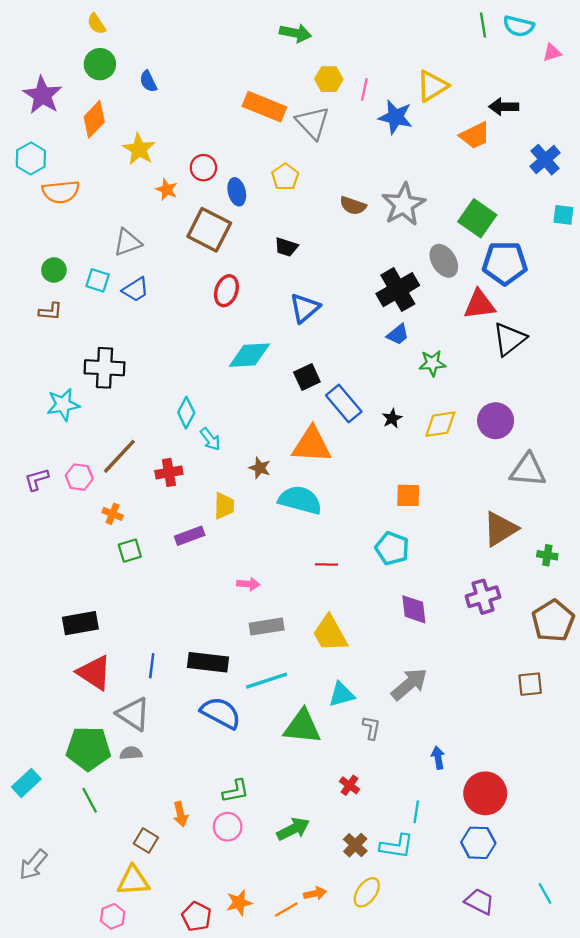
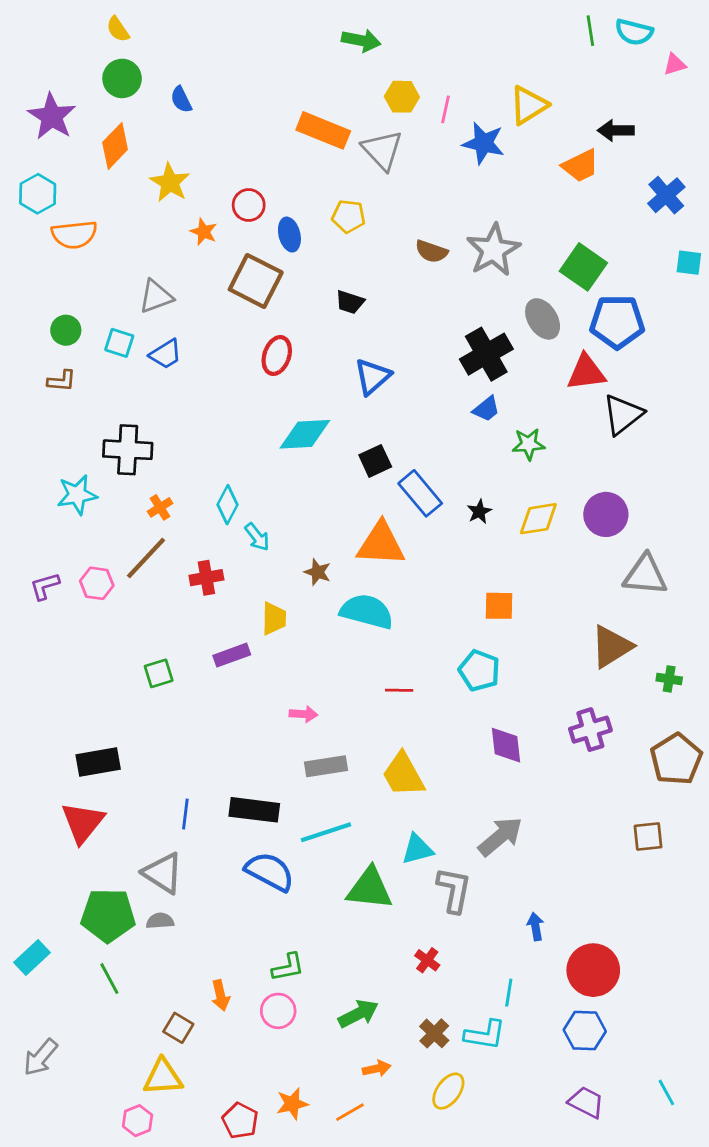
yellow pentagon: (285, 177) -> (348, 216), turned -30
orange cross: (113, 514) -> (160, 507), moved, turned 36
red triangle: (94, 673) -> (83, 822), moved, turned 36
gray L-shape: (371, 728) -> (454, 890), size x1.6
orange arrow: (315, 893) -> (377, 1069), moved

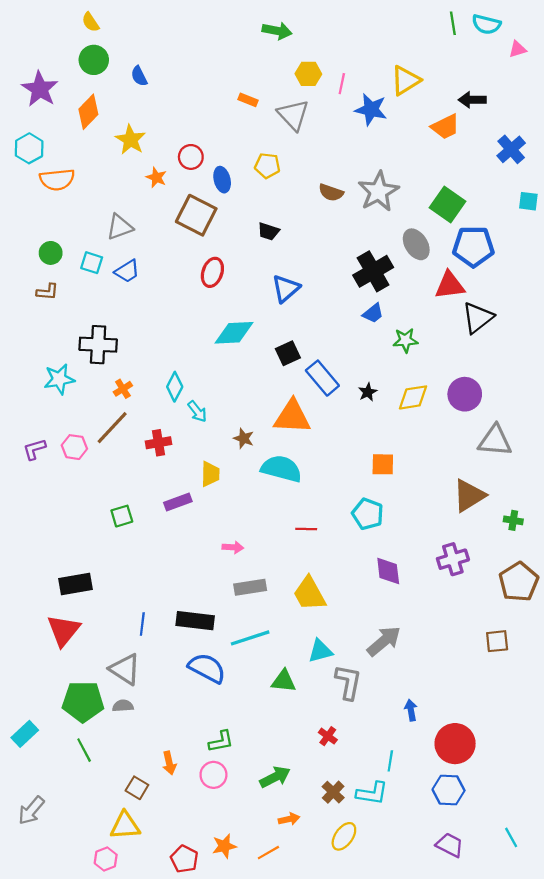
orange rectangle: (323, 130) -> (248, 100), size x0.5
green triangle: (370, 889) -> (284, 681), size x0.7

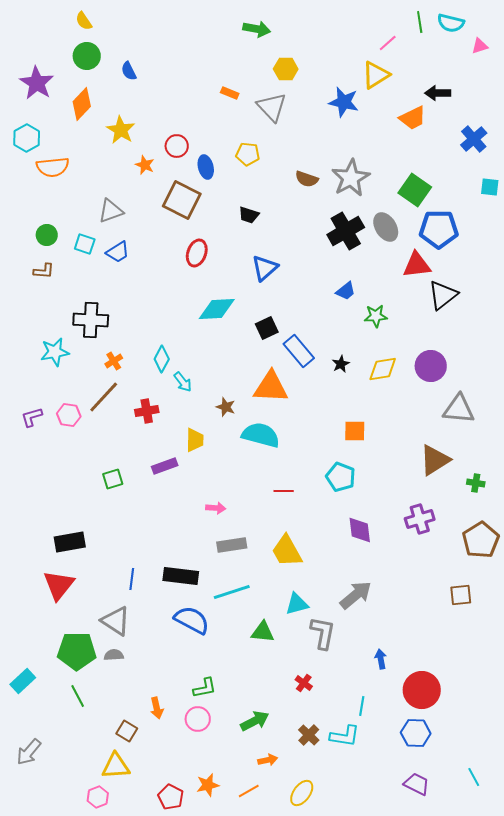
pink line: (342, 84) -> (388, 43), moved, turned 36
black cross: (373, 271) -> (346, 231), moved
yellow ellipse: (344, 836) -> (302, 793), moved

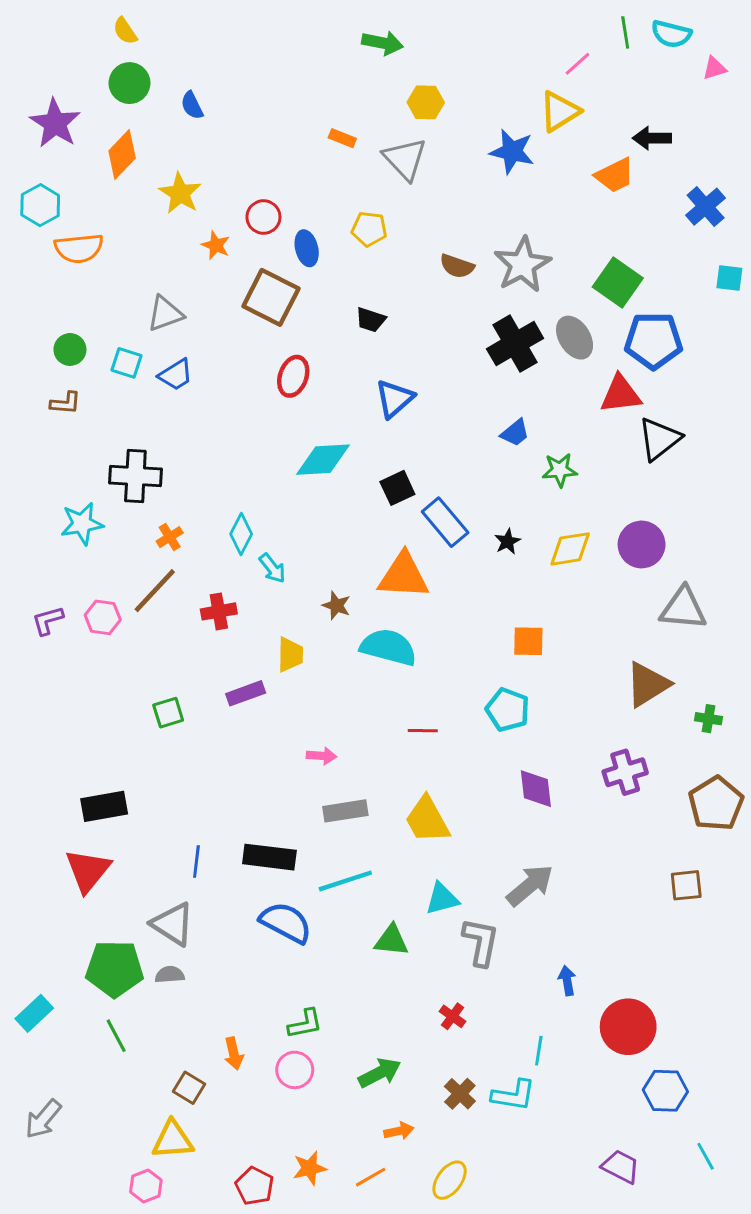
blue hexagon: (416, 733) -> (665, 1091), moved

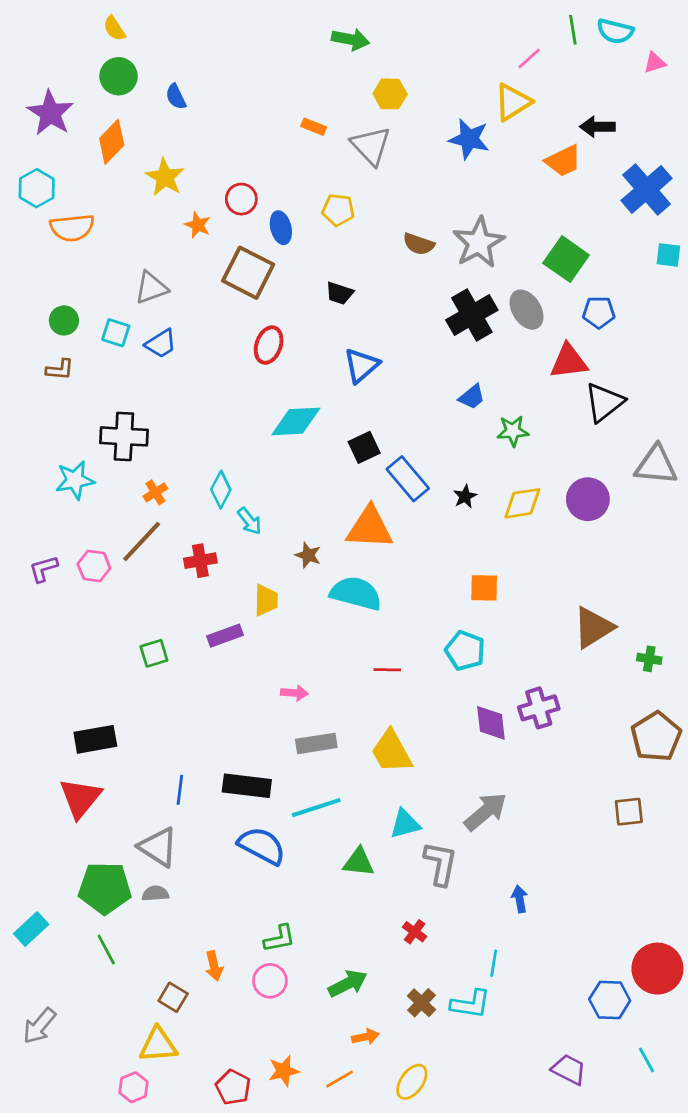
blue cross: (706, 207) -> (647, 189), size x1.4
blue pentagon: (653, 341) -> (599, 312), size x0.6
gray triangle: (683, 608) -> (656, 465), moved
purple cross: (625, 772) -> (539, 708), moved
red circle: (628, 1027) -> (657, 969), moved

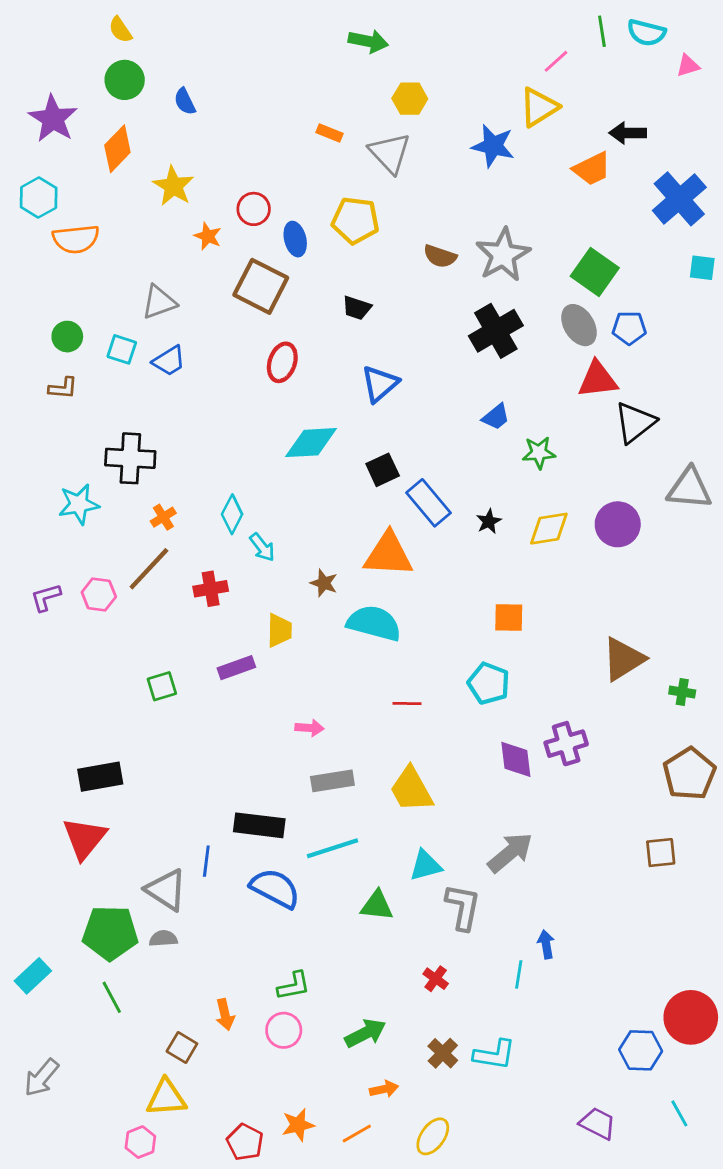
yellow pentagon: (338, 210) -> (355, 220), size x1.4
gray ellipse: (526, 310) -> (579, 325), moved
blue line: (180, 790) -> (206, 861), moved
cyan line: (494, 963) -> (519, 974), moved

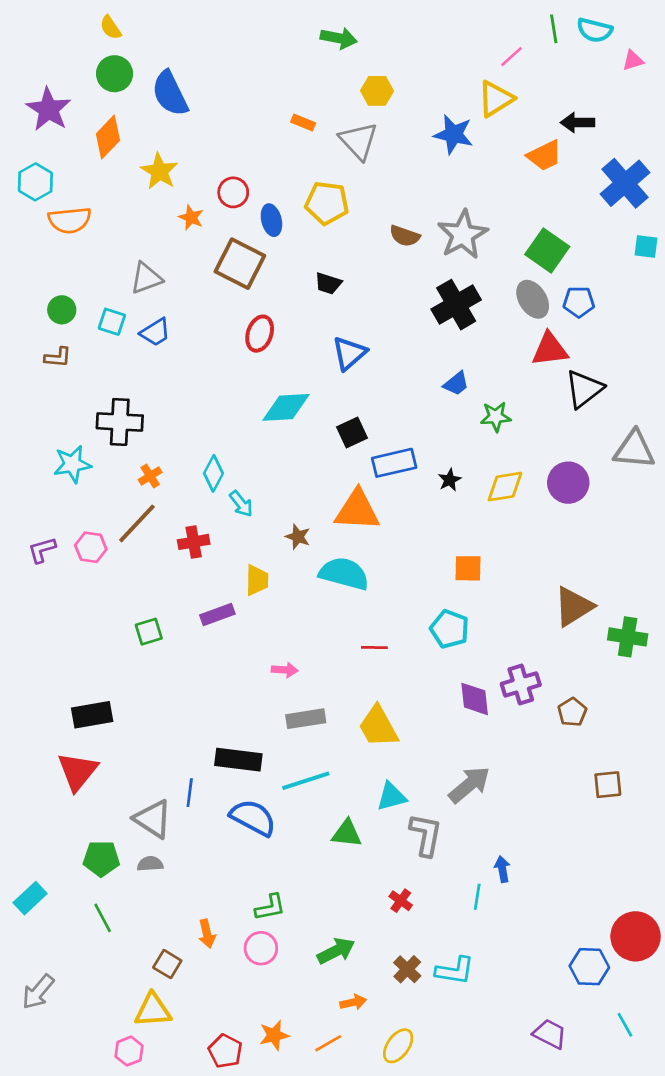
blue semicircle: (185, 101) -> (170, 93), size x1.8
blue rectangle: (428, 503) -> (394, 463), turned -63
green cross: (682, 692) -> (628, 637), size x1.6
brown pentagon: (689, 774) -> (572, 712), moved, size x0.6
green pentagon: (110, 933) -> (101, 859), size x0.7

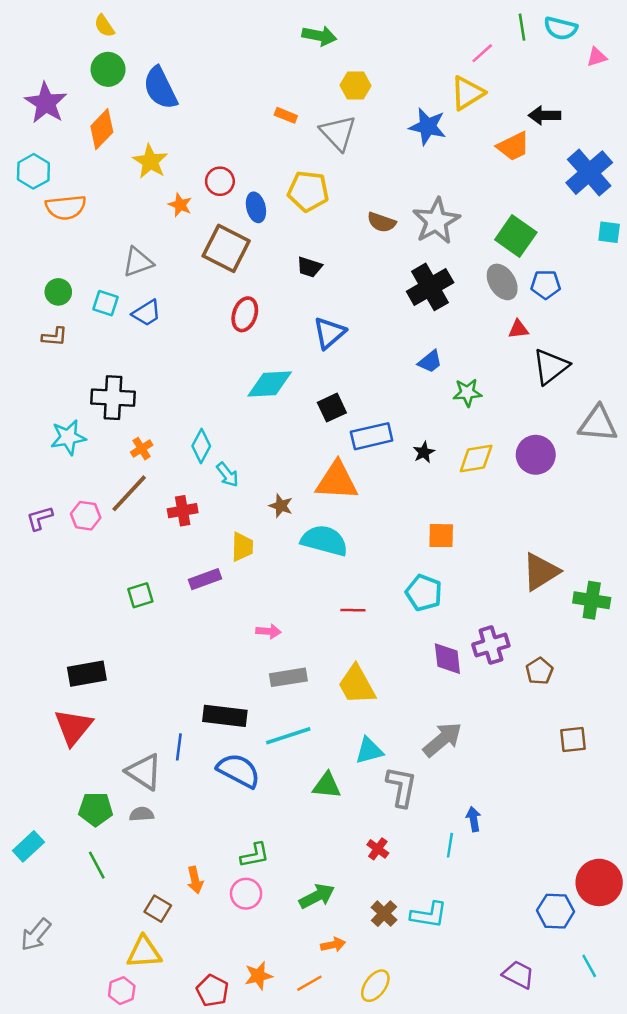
red triangle: (550, 349) -> (518, 329), size x0.6

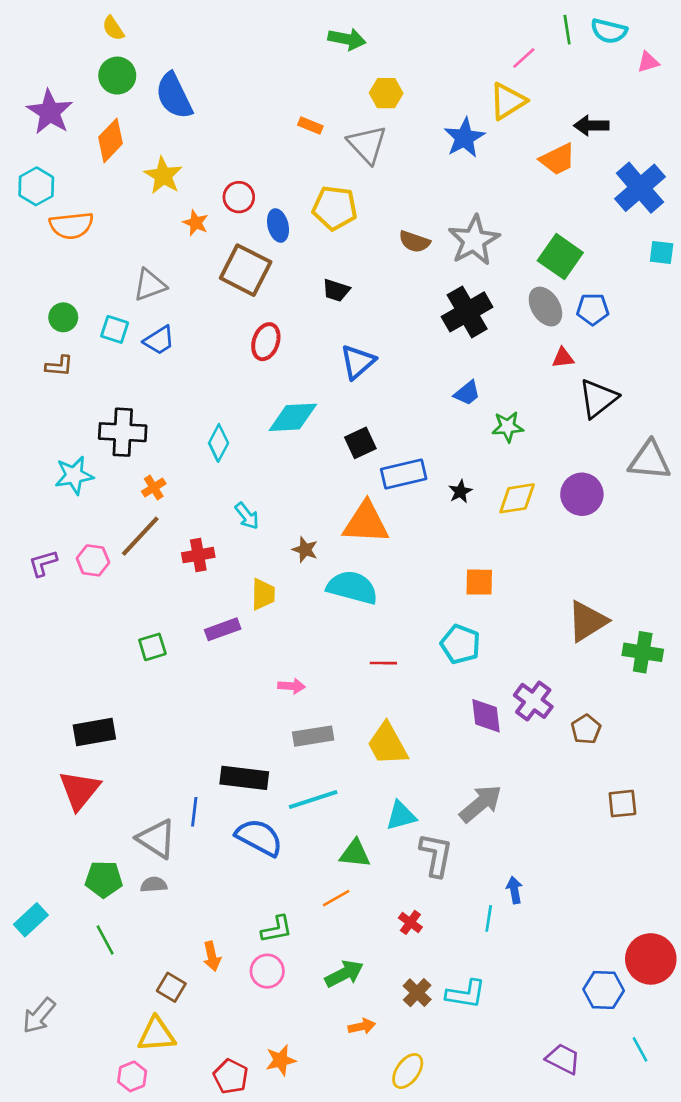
blue star: (428, 127) -> (464, 138), turned 30
cyan diamond: (201, 446) -> (219, 443), moved
purple cross: (491, 645) -> (533, 701), turned -36
orange line: (309, 983) -> (336, 898), moved

